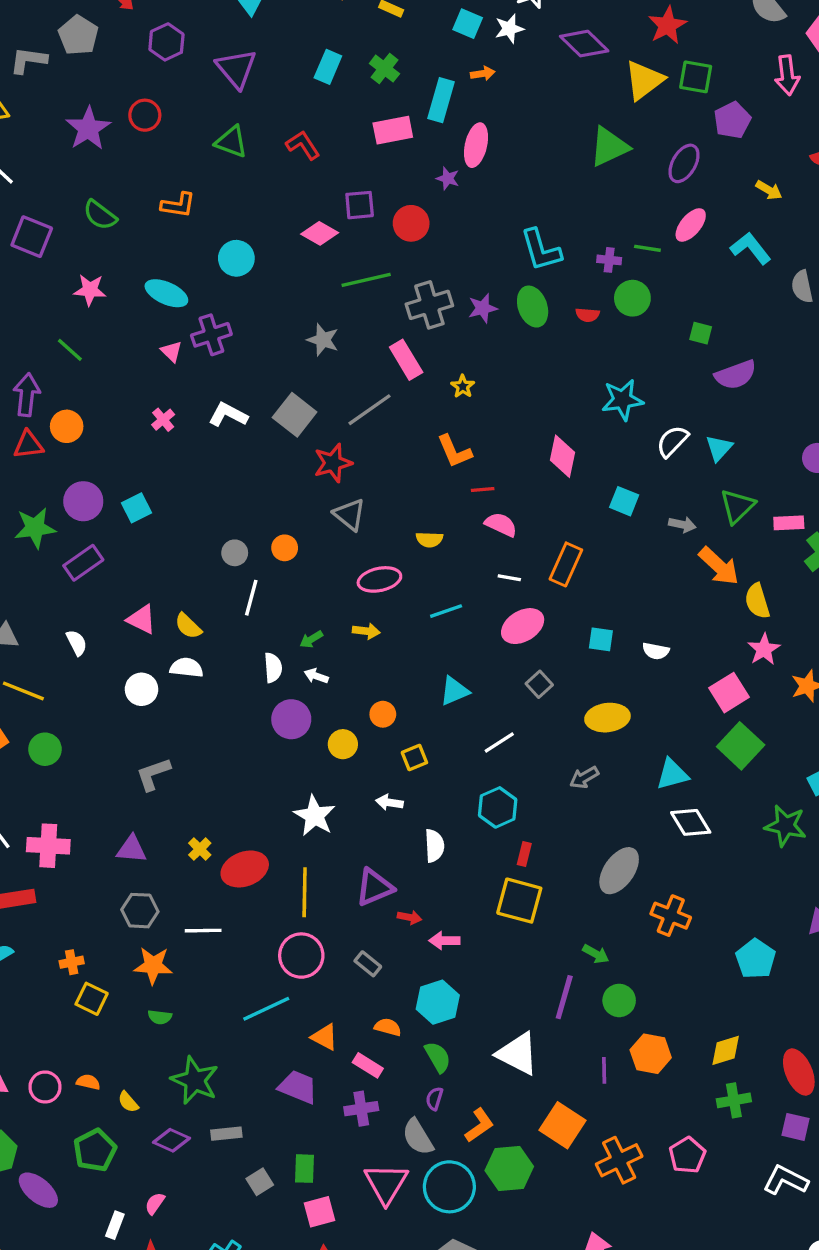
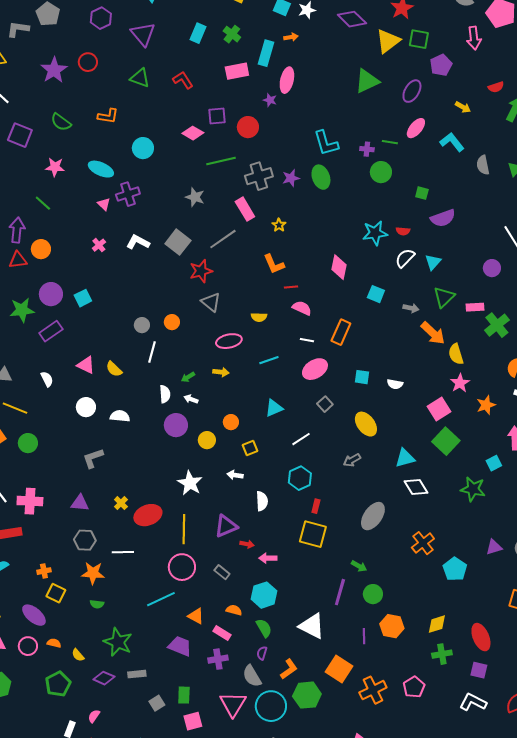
red semicircle: (587, 315) -> (403, 231), moved
white semicircle: (186, 668) -> (120, 416), moved
yellow ellipse: (607, 718) -> (366, 424), turned 60
orange cross: (671, 916) -> (423, 543), moved, turned 30
purple ellipse: (38, 1190) -> (34, 615), moved

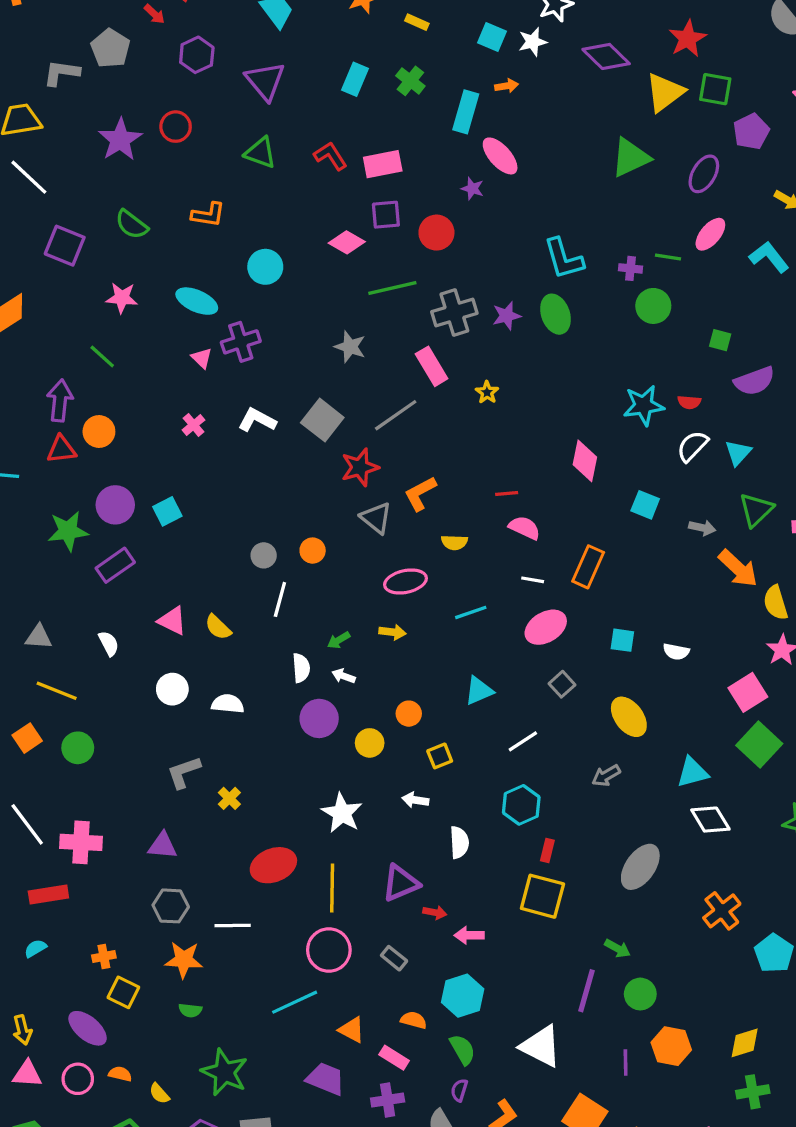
pink rectangle: (237, 71) -> (383, 164), moved
pink ellipse: (287, 80) -> (500, 156), turned -55
orange L-shape: (274, 264) -> (420, 493), moved, turned 85
yellow cross: (121, 503) -> (229, 798), moved

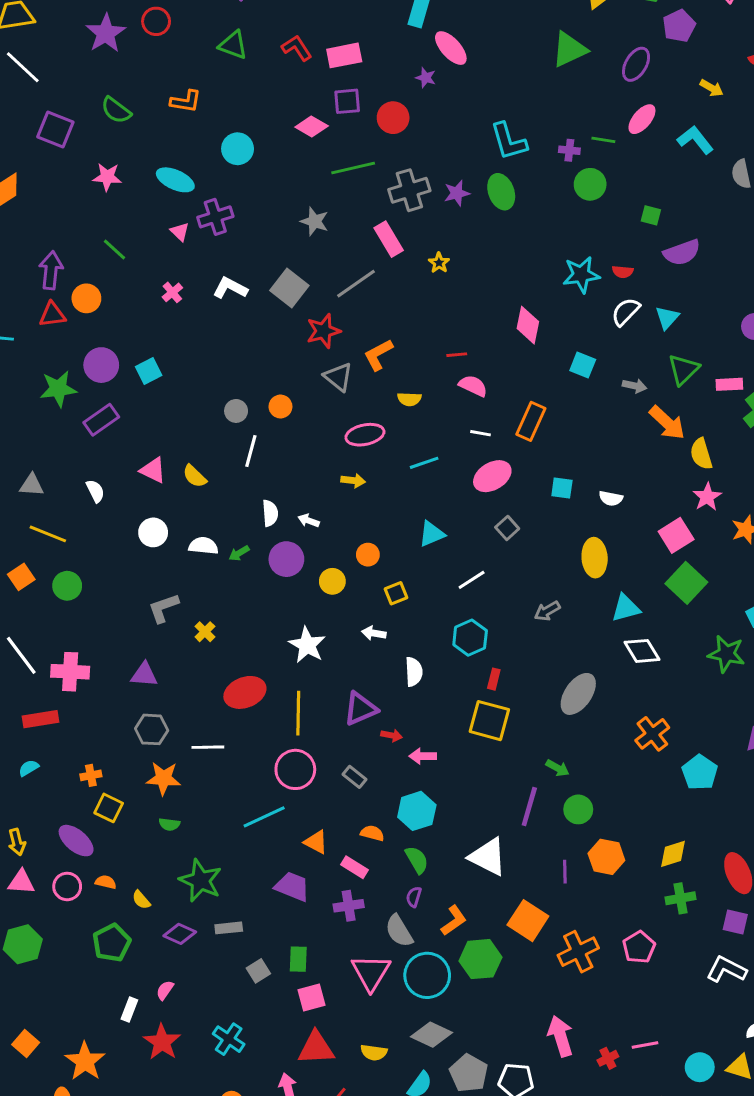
green line: (102, 356) -> (115, 249), moved
green arrow: (339, 640) -> (239, 553), moved
yellow ellipse: (629, 717) -> (595, 558), moved, turned 33

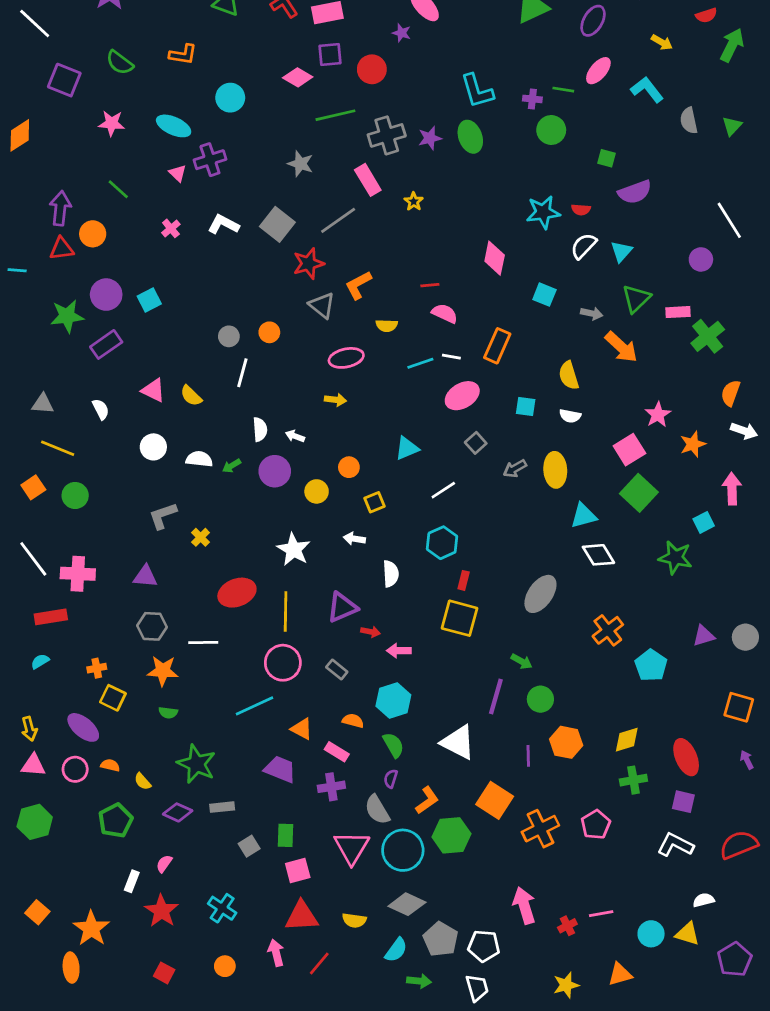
yellow semicircle: (701, 454) -> (569, 375), moved
cyan line: (424, 463) -> (420, 363), moved
gray arrow: (547, 611) -> (515, 469), moved

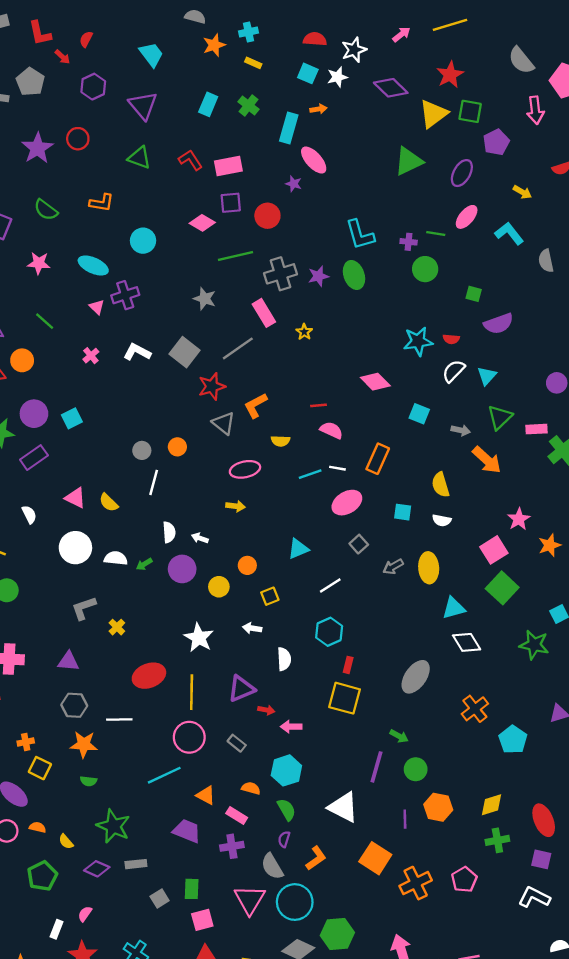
pink diamond: (495, 258) -> (375, 382), turned -56
white circle: (153, 447) -> (75, 548), size x1.4
green hexagon: (451, 835) -> (337, 934), moved

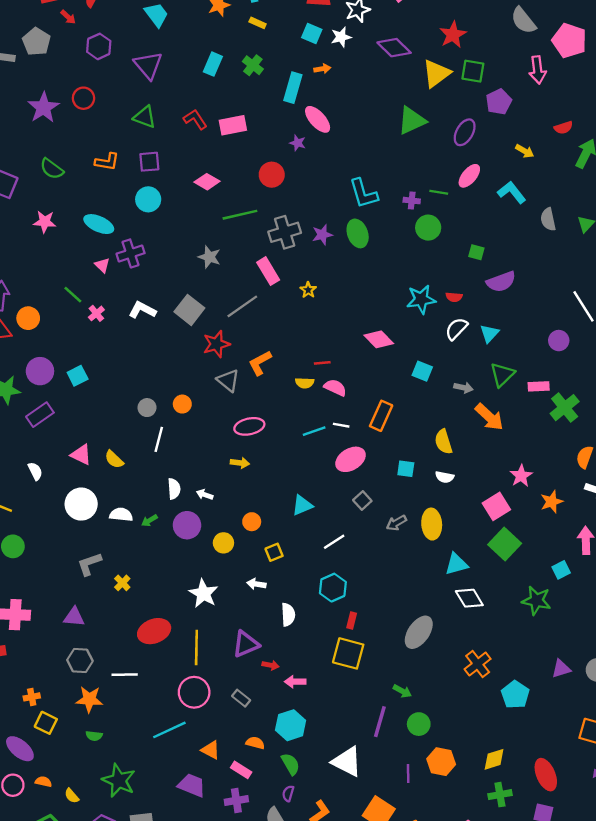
purple square: (231, 203) -> (149, 162), moved
green line: (45, 321) -> (73, 295), moved
yellow semicircle: (281, 441) -> (305, 383), moved

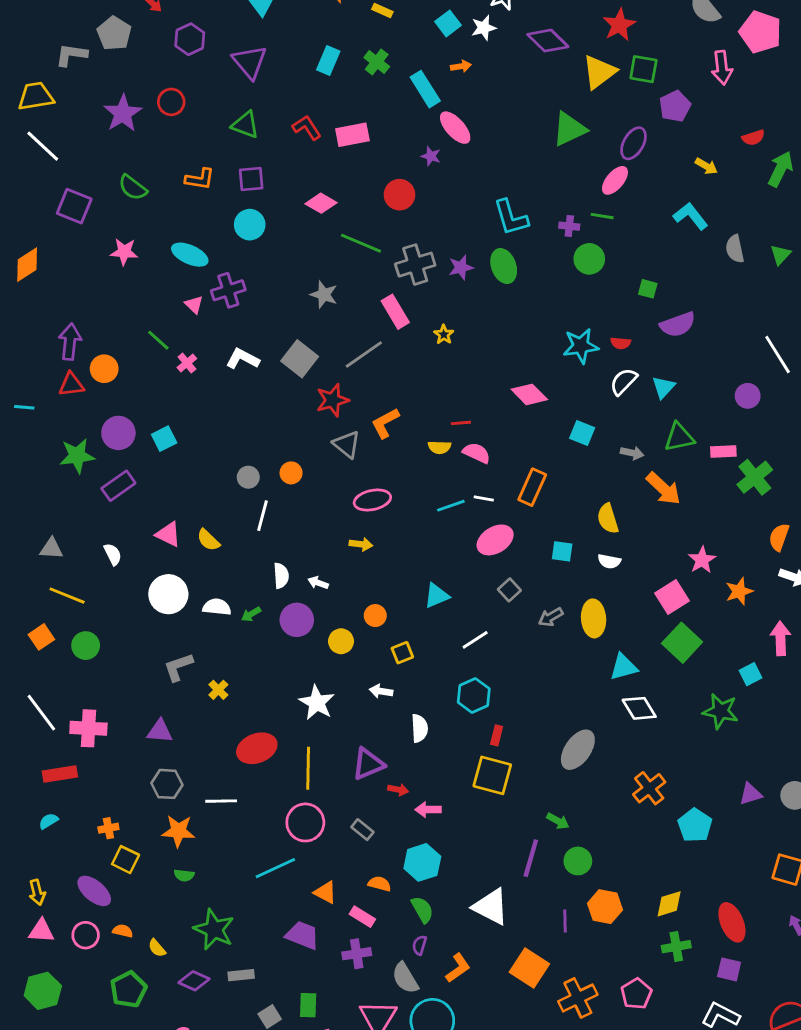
cyan square: (312, 33) -> (448, 23), turned 30
cyan rectangle: (293, 88) -> (425, 89), turned -48
pink ellipse: (469, 176) -> (615, 180), moved
green line: (240, 215) -> (361, 243), turned 36
green triangle: (502, 375) -> (679, 437), turned 32

